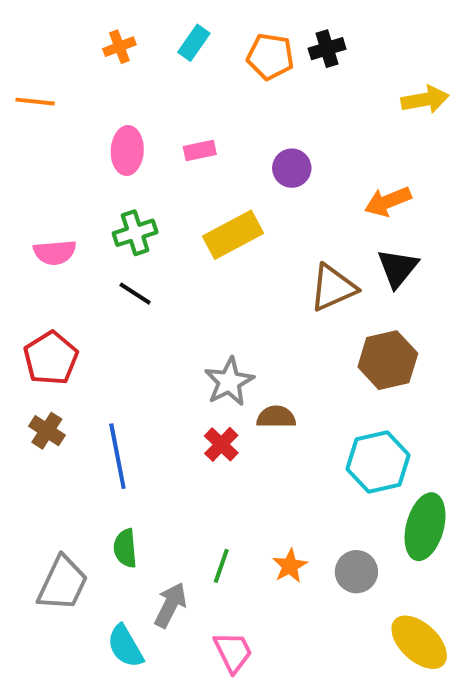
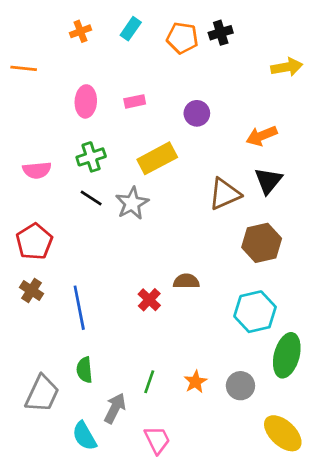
gray star: (229, 382) -> (132, 203), moved

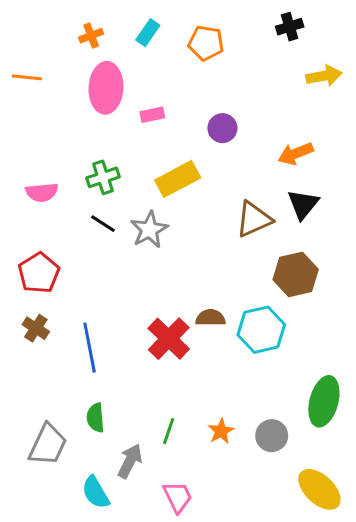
black cross: (221, 33) -> (290, 27), moved
pink ellipse: (86, 101) -> (106, 88), moved, size x1.4
red cross: (149, 300) -> (169, 339), size x1.6
cyan hexagon: (255, 312) -> (261, 330), moved

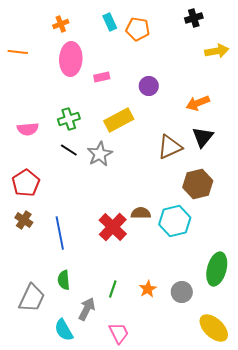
cyan rectangle: (148, 33) -> (110, 22), moved, turned -60

